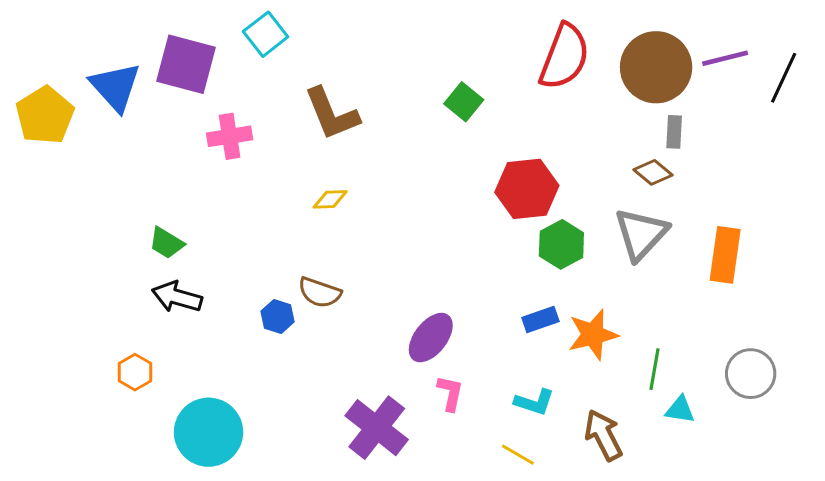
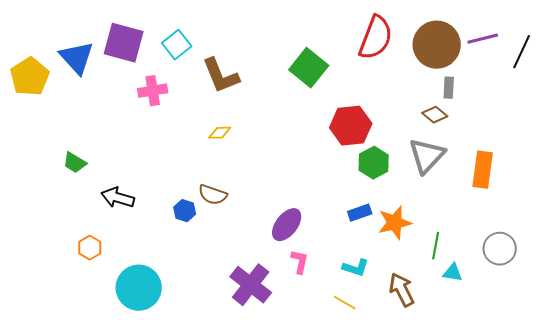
cyan square: (266, 34) -> (177, 45), moved
green square: (464, 102) -> (309, 68), size x1.5
green trapezoid: (166, 243) -> (75, 163), moved

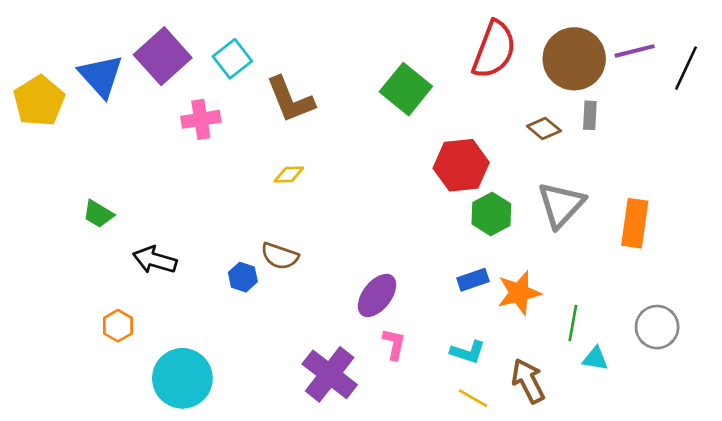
purple square: (124, 43) -> (163, 56), turned 33
brown diamond: (435, 115) -> (544, 128), moved
yellow line: (345, 303) -> (473, 398), moved

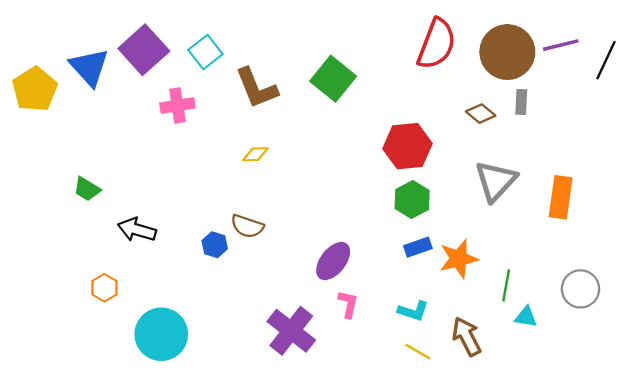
green square: (406, 89) -> (333, 79), moved
green hexagon: (491, 214) -> (412, 200), moved

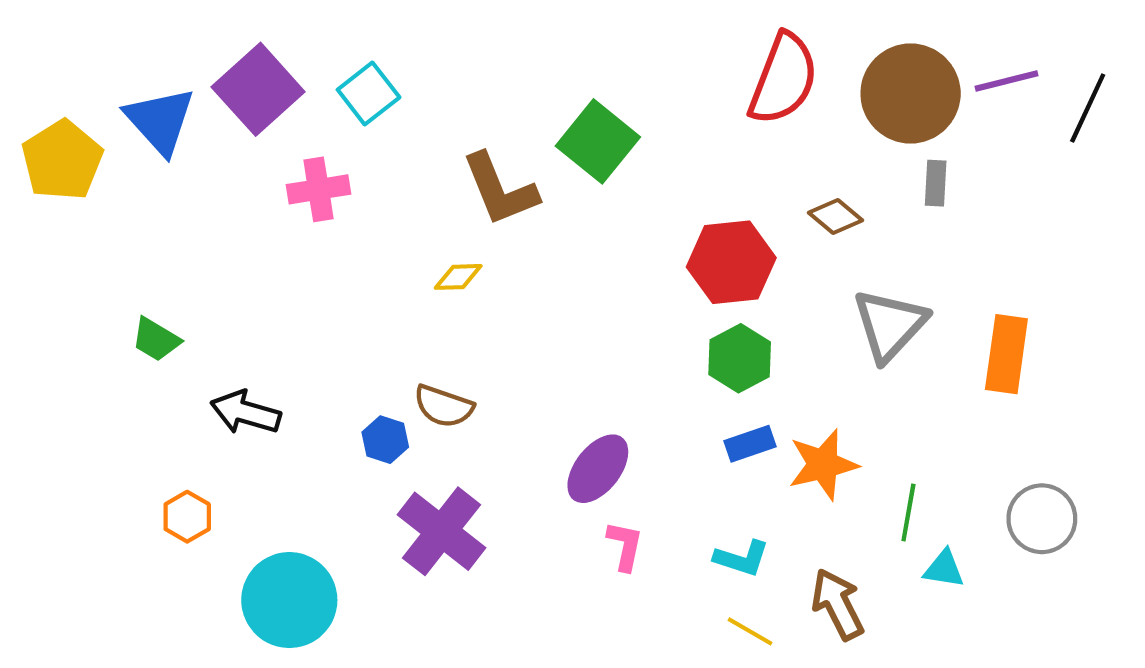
brown L-shape: (256, 88) -> (500, 189), moved
brown diamond: (481, 114) -> (835, 216), moved
purple cross: (291, 331) -> (442, 531), moved

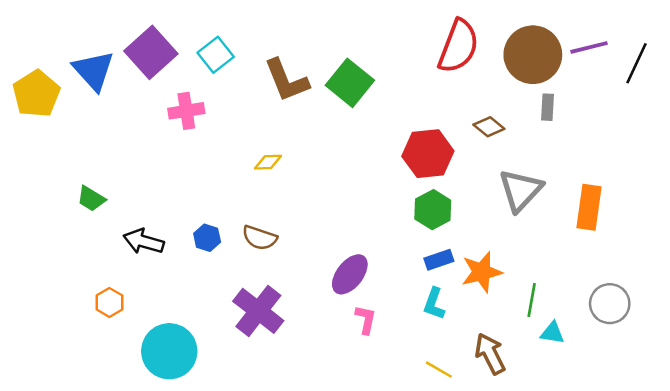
brown L-shape: (500, 189) -> (286, 80), moved
blue hexagon: (385, 440) -> (207, 238), moved
cyan L-shape: (742, 558) -> (434, 304), moved, turned 92

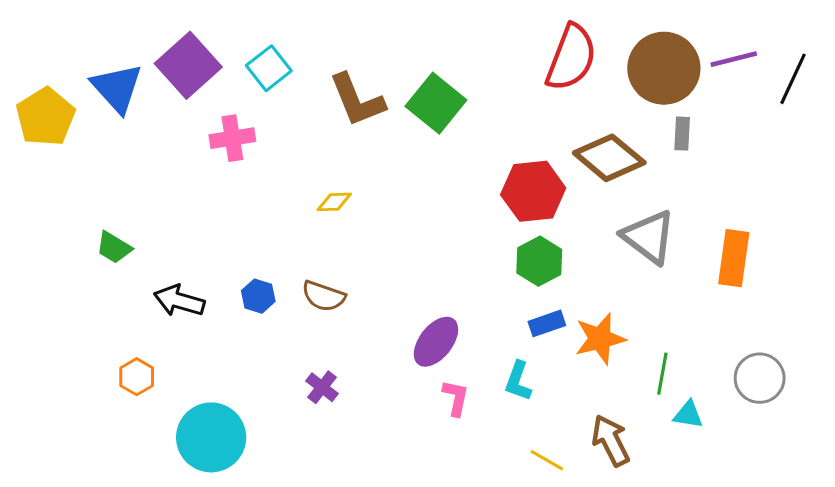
brown diamond: (489, 127) -> (609, 158), size x1.8
gray triangle: (521, 190) -> (649, 237), turned -36
cyan L-shape: (434, 304) -> (518, 381), moved
purple cross: (258, 311) -> (322, 387), size x0.5

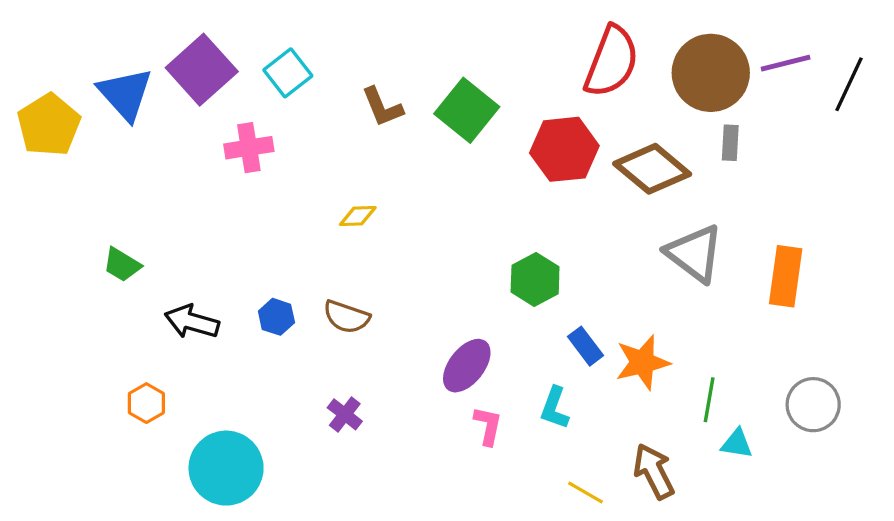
brown L-shape: (357, 100) -> (382, 107), size x0.7
red hexagon: (533, 191) -> (564, 149), moved
green hexagon: (539, 261) -> (535, 279), moved
blue rectangle: (547, 323) -> (586, 346), turned 72

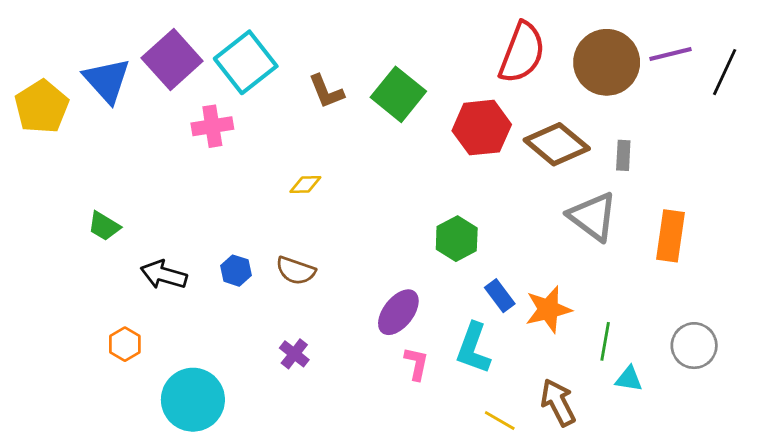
cyan square: (288, 73) -> (246, 62), size x1.5
gray rectangle: (730, 143) -> (623, 155), moved
cyan L-shape: (555, 408) -> (473, 348), size x1.4

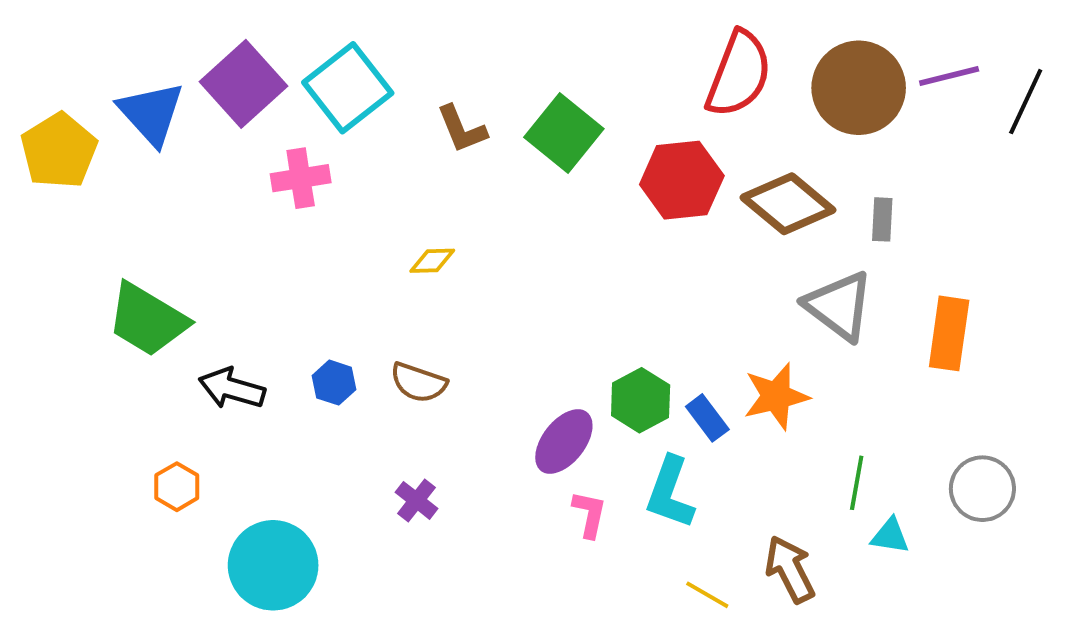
green trapezoid: (104, 226) -> (147, 320), size x1.8
green hexagon: (457, 239) -> (641, 400), moved
orange star: (548, 309) -> (776, 396), moved

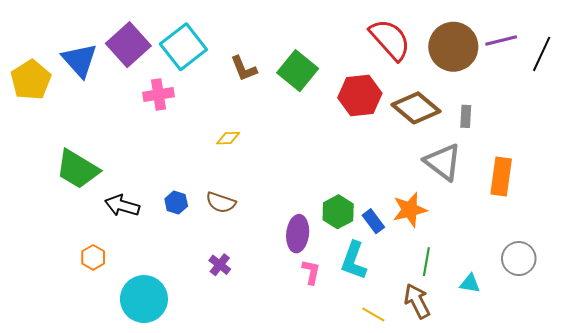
red semicircle: (739, 74) -> (390, 39), turned -63
purple ellipse: (564, 441) -> (298, 234), turned -32
green line: (857, 483) -> (426, 262), moved

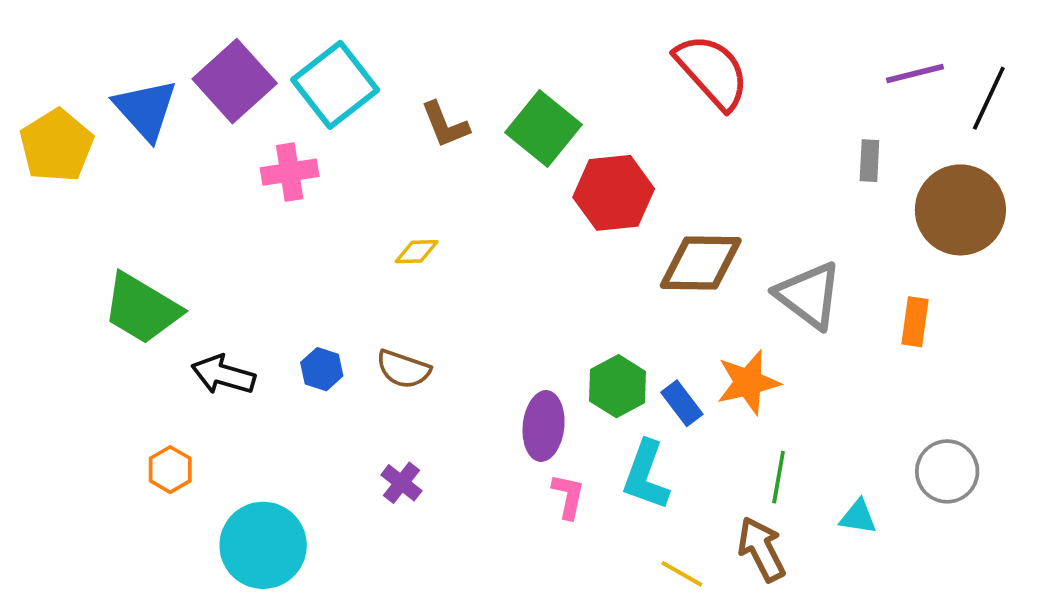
brown circle: (453, 47) -> (960, 210), moved
red hexagon: (360, 96) -> (614, 193), moved
brown diamond: (416, 108) -> (701, 263), moved, turned -39
gray rectangle: (466, 116) -> (869, 161), moved
orange rectangle: (501, 176) -> (915, 322), size x0.7

